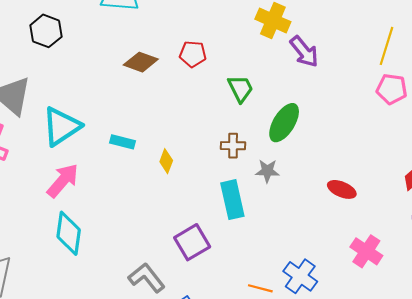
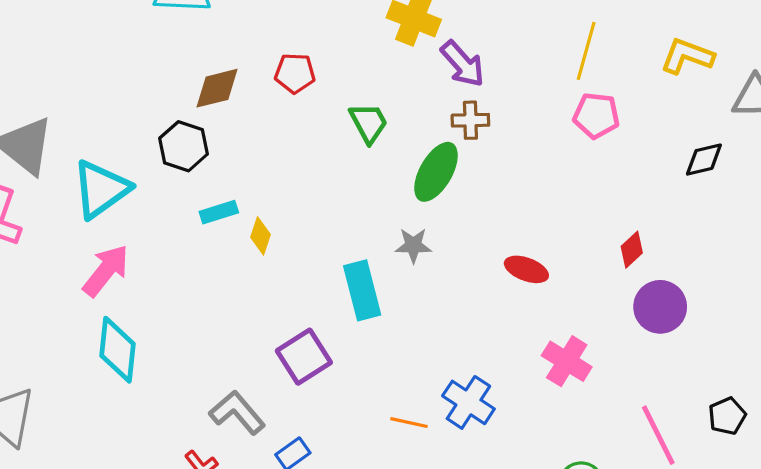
black hexagon: (46, 31) -> (183, 146), moved
brown diamond: (141, 62) -> (217, 88), turned -32
cyan rectangle: (122, 142) -> (219, 212), moved, turned -30
brown cross: (233, 146) -> (470, 120), moved

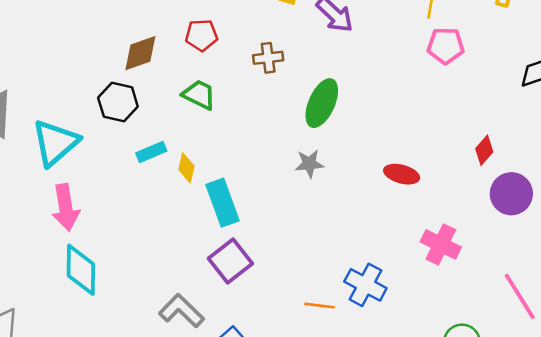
brown cross: (470, 120) -> (268, 58), moved
green trapezoid: (369, 123) -> (199, 95), moved, turned -30
pink arrow: (106, 271) -> (65, 207), turned 138
cyan rectangle: (362, 290) -> (223, 203), moved

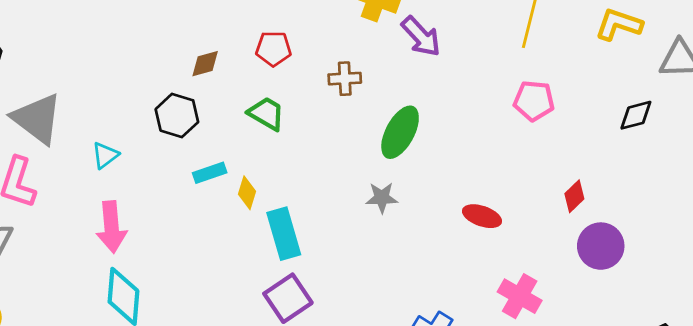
pink pentagon: (446, 46) -> (534, 101), moved
brown diamond: (140, 53) -> (205, 64), size x0.7
cyan triangle: (55, 143) -> (105, 155), size x0.5

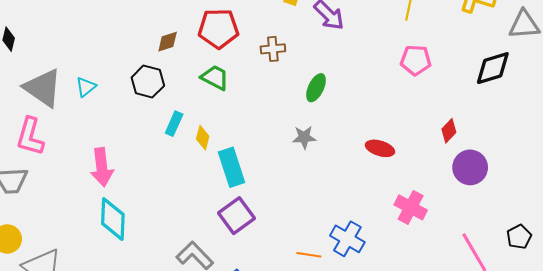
red pentagon: (273, 49) -> (218, 28), size x1.5
black diamond: (636, 115) -> (493, 68), size x1.4
green ellipse: (400, 132) -> (316, 88), size x0.7
cyan triangle: (105, 155) -> (86, 87), moved
cyan rectangle: (210, 173) -> (174, 124), turned -45

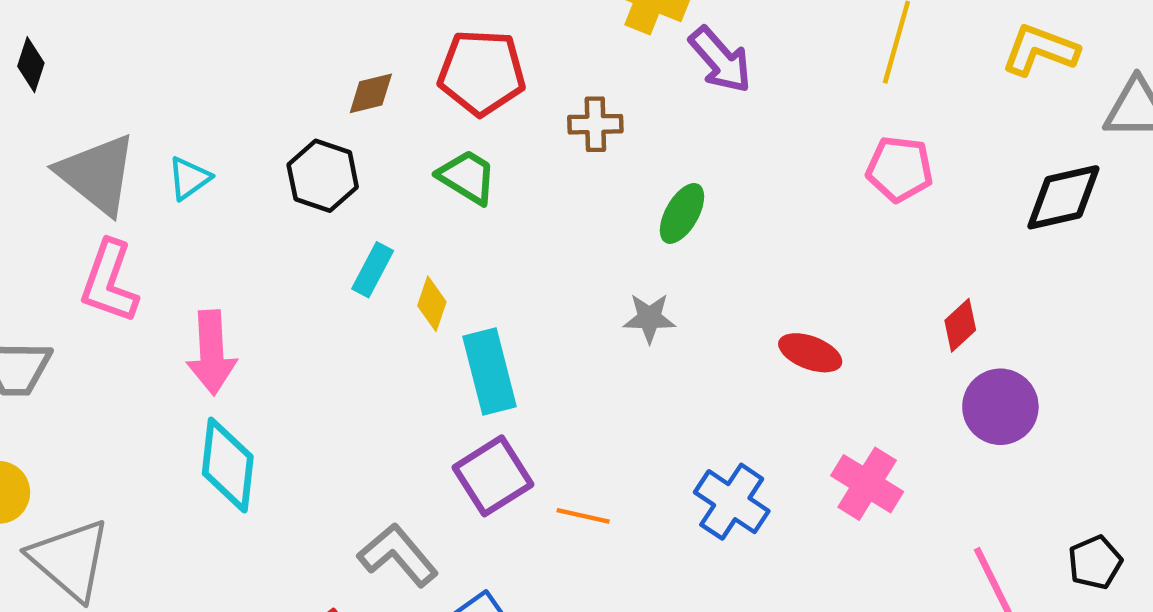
pink L-shape: (30, 136) -> (109, 282), moved
blue cross: (347, 239) -> (732, 502), moved
orange line: (309, 255) -> (583, 516), moved

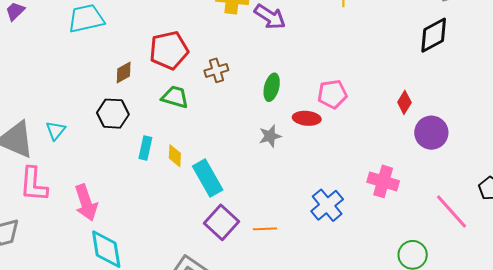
brown cross: (595, 124) -> (216, 70), moved
pink pentagon: (900, 169) -> (332, 94), moved
red ellipse: (810, 353) -> (307, 118), moved
blue cross: (732, 502) -> (327, 205), turned 32

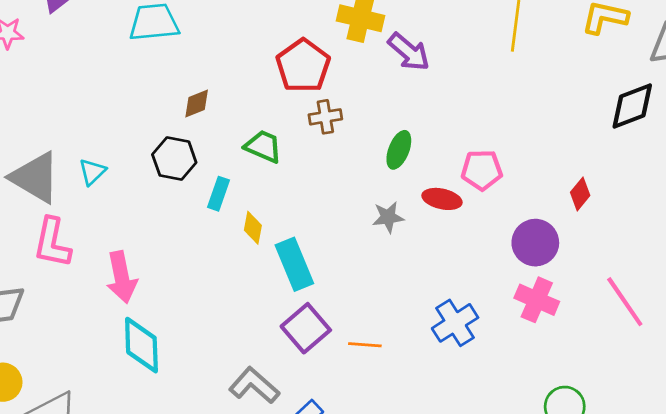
red pentagon: (169, 50) -> (303, 66), moved, turned -30
purple circle: (431, 133) -> (535, 243), moved
cyan rectangle: (145, 148) -> (218, 194), moved
pink line: (451, 211) -> (625, 302), moved

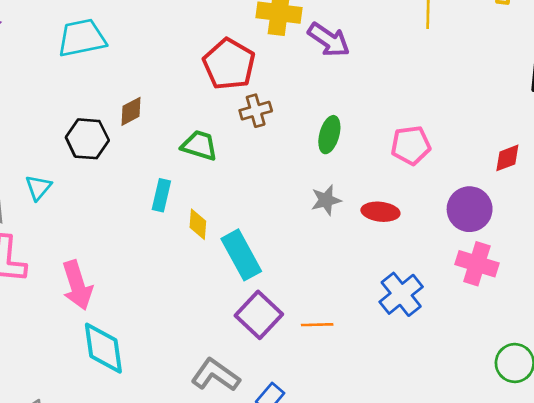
black hexagon: (174, 159) -> (87, 139), moved
red diamond: (580, 194) -> (507, 158), turned 36
red ellipse: (442, 199) -> (380, 212), moved

